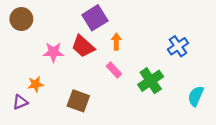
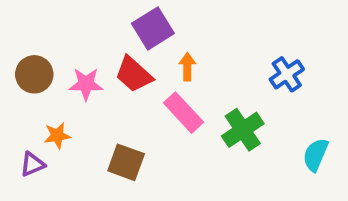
brown circle: (21, 19) -> (34, 74), moved
pink rectangle: (114, 70) -> (183, 113), size x1.5

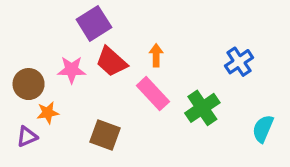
purple square: (153, 28) -> (94, 23), moved
brown circle: (34, 74) -> (29, 84), moved

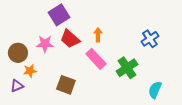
cyan semicircle: (263, 129) -> (155, 90), moved

